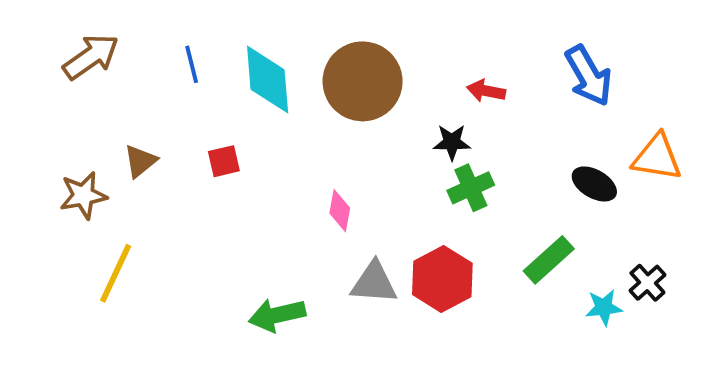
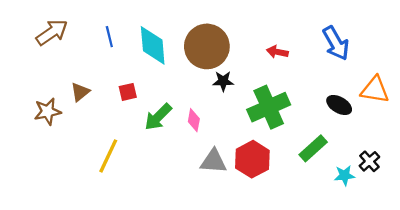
black star: (452, 142) -> (223, 81), moved
green cross: (471, 188) -> (269, 107), size x1.6
yellow line: (116, 273) -> (108, 156), moved
green arrow: (277, 315) -> (158, 117), moved, turned -32

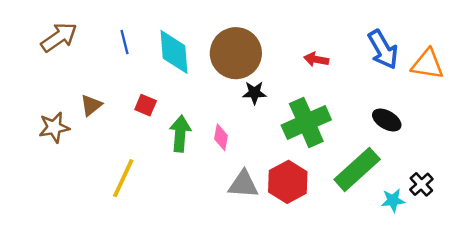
orange triangle: (375, 90) -> (428, 64), moved
red square: (128, 92) -> (146, 105), turned 36
green arrow: (158, 117) -> (180, 134), turned 140
green rectangle: (313, 148) -> (357, 169), size x1.4

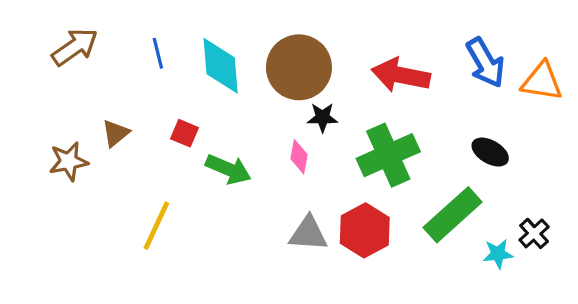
red arrow: (316, 59) -> (401, 75), size x1.8
green arrow: (180, 134) -> (228, 169), turned 108
pink diamond: (221, 137) -> (299, 157), moved

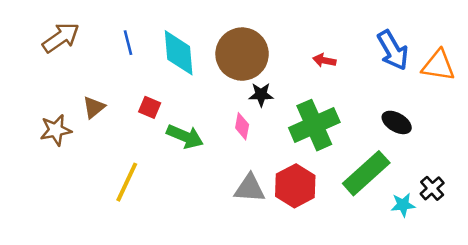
red arrow: (401, 75) -> (324, 60), size x0.5

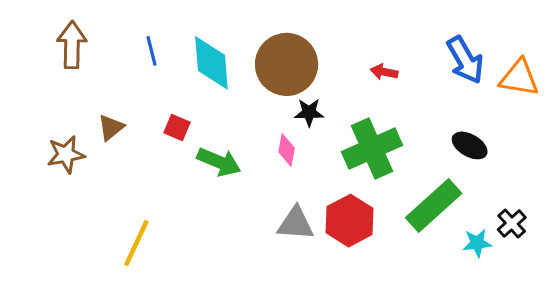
brown arrow: (61, 38) -> (72, 45), turned -54
yellow line: (127, 182) -> (136, 243), moved

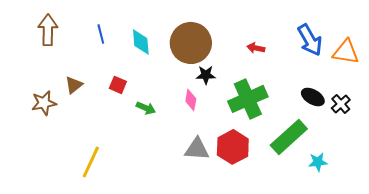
cyan diamond: (211, 63) -> (141, 42), size x0.7
green arrow: (219, 162) -> (146, 108), size x0.7
black cross: (512, 224) -> (341, 104), moved

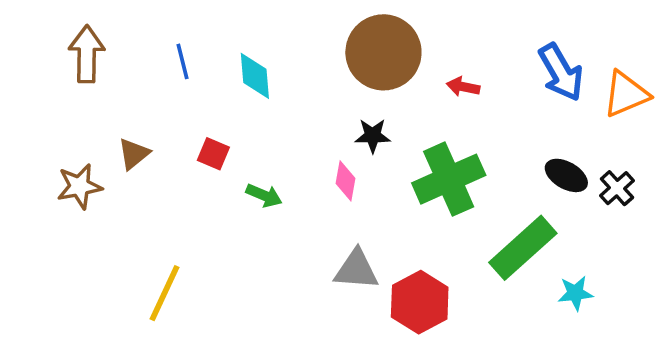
brown circle: (191, 43) -> (383, 52), moved
orange triangle: (346, 52) -> (626, 94), turned -32
red hexagon: (233, 147) -> (420, 302), moved

